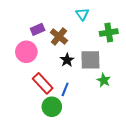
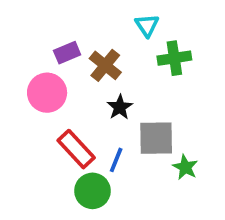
green cross: (109, 32) -> (174, 58), moved
gray square: (90, 60) -> (156, 138), moved
green star: (104, 80) -> (185, 167), moved

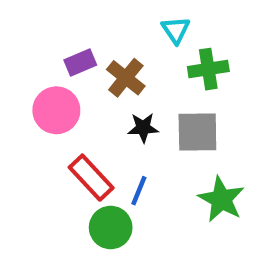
black star: (120, 107) -> (143, 128), turned 30
gray square: (156, 138) -> (197, 132), moved
green star: (185, 167) -> (221, 199), size x1.5

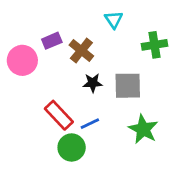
green cross: (208, 69) -> (154, 45), moved
pink circle: (56, 110) -> (22, 60), moved
blue line: (139, 191) -> (90, 124), turned 42

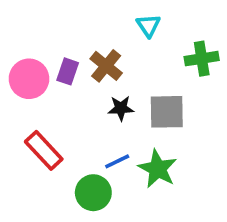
purple rectangle: (52, 41) -> (68, 71), moved, turned -48
red rectangle: (59, 115) -> (44, 150), moved
green star: (143, 129) -> (158, 169), moved

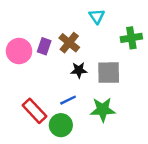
red rectangle: (44, 150) -> (35, 111), moved
blue line: (117, 161) -> (68, 100), moved
green star: (158, 169) -> (103, 110), turned -30

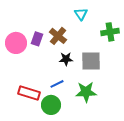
red rectangle: (35, 111) -> (29, 93), turned -30

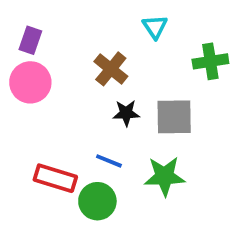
purple rectangle: (37, 39) -> (30, 40), moved
blue line: (57, 84) -> (109, 161), turned 48

